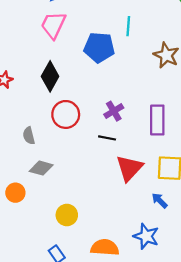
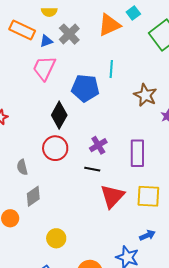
black diamond: (50, 76) -> (59, 115), moved
gray diamond: (41, 168) -> (33, 196), turned -50
blue arrow: (160, 200) -> (147, 235), moved, turned 112

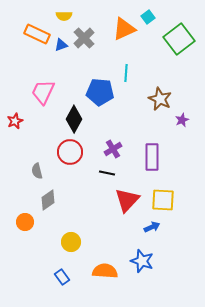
pink trapezoid: (44, 68) -> (43, 92), moved
blue arrow: (147, 235) -> (152, 227), moved

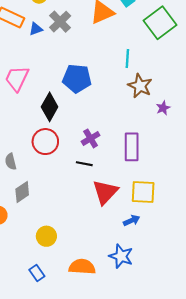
cyan line: (126, 73) -> (127, 58), moved

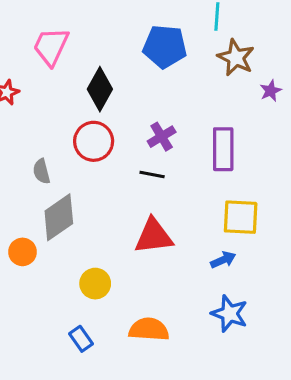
blue pentagon: (77, 78) -> (165, 47), moved
gray diamond: (22, 192) -> (59, 217), size x1.4
red triangle: (105, 192) -> (154, 236), moved, turned 40
blue star: (121, 256) -> (230, 314), moved

